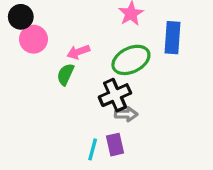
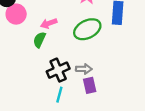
black cross: (115, 95) -> (58, 70), moved
purple rectangle: (115, 145) -> (90, 85), moved

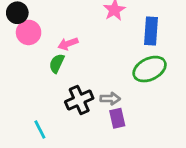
green ellipse: (87, 29) -> (150, 69), moved
cyan line: (59, 95) -> (40, 130), moved, turned -42

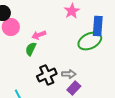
green ellipse: (150, 69) -> (90, 41), moved
purple rectangle: (117, 118) -> (74, 88), turned 56

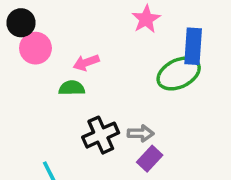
green semicircle: (31, 49) -> (72, 88), turned 64

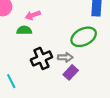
green ellipse: (179, 73) -> (84, 37), moved

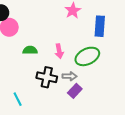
pink arrow: (33, 15) -> (59, 51), moved, turned -80
black cross: (41, 58) -> (47, 77), turned 36

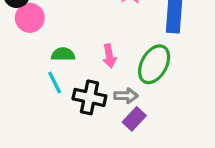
green ellipse: (87, 56) -> (154, 64), turned -35
cyan line: (18, 99) -> (55, 82), moved

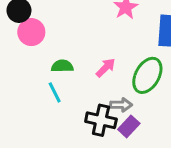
pink arrow: (109, 56) -> (106, 68), turned -125
black cross: (89, 97) -> (101, 120), moved

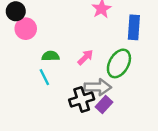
gray arrow: (121, 105) -> (98, 87), size x1.5
black cross: (101, 120) -> (82, 100), turned -30

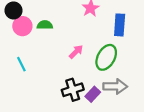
green semicircle: (51, 56) -> (45, 25), moved
cyan line: (44, 77) -> (21, 64), moved
gray arrow: (98, 87) -> (115, 86), moved

